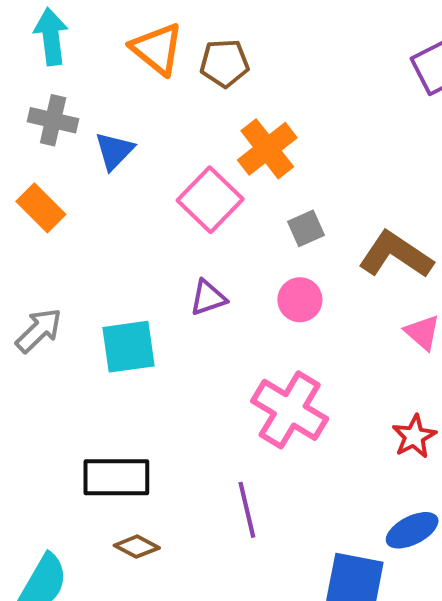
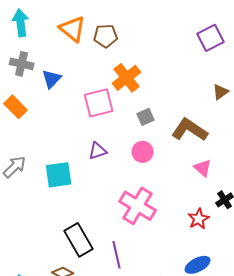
pink square: (210, 200) -> (99, 103), turned 32
black rectangle: (116, 477) -> (79, 240), moved, turned 60

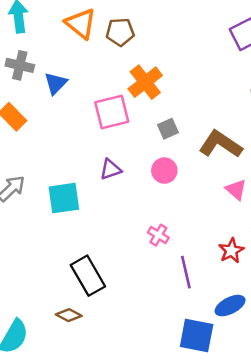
pink cross: (138, 206) -> (158, 235), size x0.5
purple line: (117, 255) -> (186, 272), moved

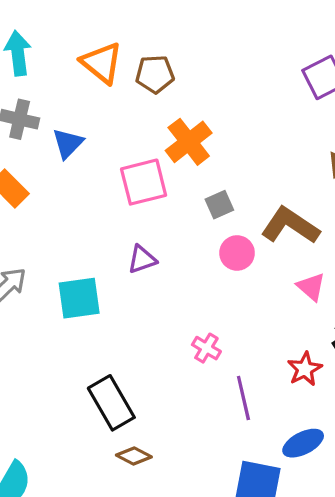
pink circle: (164, 171) -> (237, 253), moved
brown diamond: (69, 315) -> (134, 456), moved

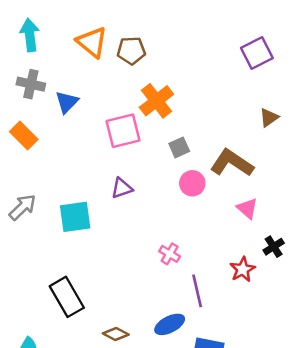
black rectangle: (111, 403) -> (67, 297), moved
blue ellipse: (303, 443) -> (170, 324), moved

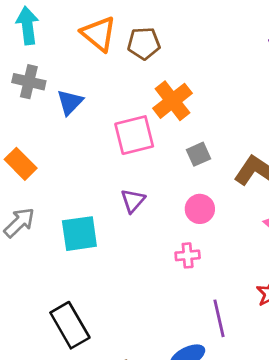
orange rectangle: (24, 135) -> (21, 164), moved
pink circle: (192, 183) -> (200, 209), moved
purple triangle: (122, 188) -> (133, 201), turned -30
pink cross: (170, 254) -> (188, 255), moved, turned -36

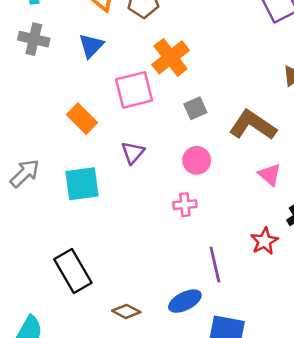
blue triangle: (70, 102) -> (91, 46), moved
orange rectangle: (21, 164) -> (82, 119), moved

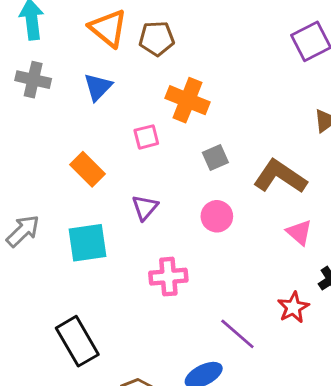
orange cross: (171, 57) -> (187, 100), turned -30
pink square: (134, 90) -> (146, 137), size x0.6
pink cross: (185, 205) -> (168, 277), moved, size x1.4
purple line: (215, 265) -> (237, 334), turned -36

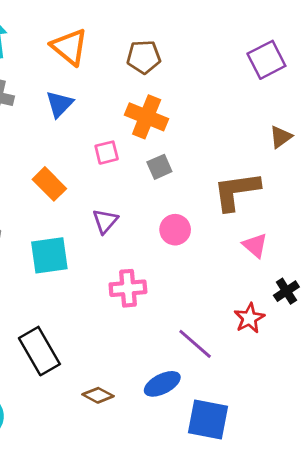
brown pentagon: (157, 38) -> (144, 57), moved
gray square: (215, 157) -> (159, 167), moved
brown L-shape: (280, 177) -> (236, 191), turned -42

